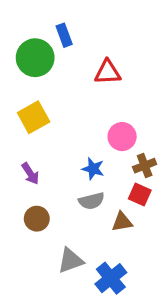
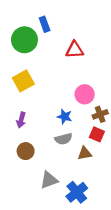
purple arrow: (30, 174) -> (21, 120), turned 48

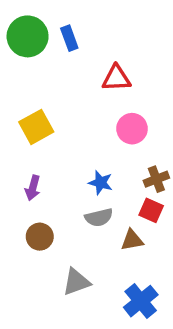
green circle: (24, 40) -> (28, 36), moved
pink circle: (85, 94) -> (132, 129), moved
blue cross: (77, 192) -> (141, 301), moved

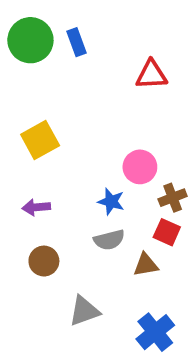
red triangle: (116, 78) -> (151, 75), moved
pink circle: (132, 129) -> (140, 167), moved
purple arrow: (33, 188) -> (36, 207), turned 70

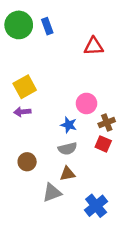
purple arrow: (36, 207) -> (22, 112), moved
brown triangle: (146, 265) -> (67, 174), moved

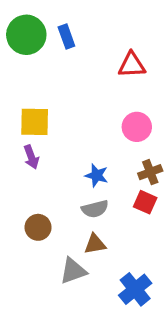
yellow square: (25, 87) -> (35, 122), turned 30
pink circle: (87, 103) -> (137, 127), moved
purple arrow: (22, 112) -> (31, 157), turned -105

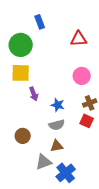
green circle: (26, 35) -> (21, 45), moved
purple arrow: (31, 157) -> (34, 94), moved
blue cross: (135, 289) -> (66, 173), moved

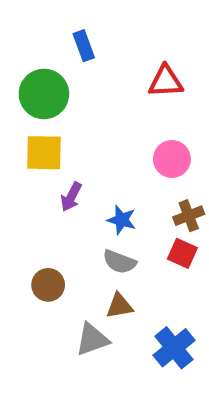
purple arrow: (34, 94) -> (71, 197), turned 48
gray semicircle: (57, 125) -> (119, 262), turned 35
blue cross: (66, 173) -> (174, 348), moved

